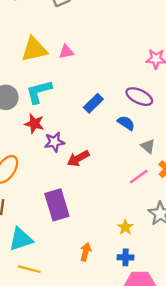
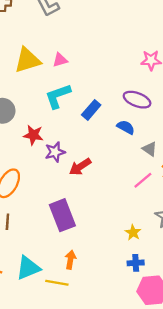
cyan L-shape: (39, 92) -> (58, 96), moved
cyan triangle: (21, 239) -> (28, 268), moved
orange arrow: (86, 252) -> (70, 260), moved
yellow line: (29, 269) -> (57, 283), moved

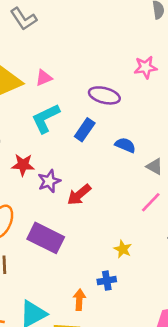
purple ellipse: (137, 100) -> (104, 95), moved
purple rectangle: (62, 215) -> (46, 238), moved, turned -36
yellow star: (133, 232) -> (123, 249), moved
blue cross: (136, 263) -> (107, 281), moved

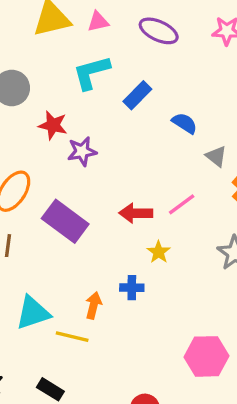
purple ellipse: (104, 95) -> (159, 31), moved
red arrow: (79, 195) -> (136, 213), moved, turned 30
pink line: (151, 202) -> (182, 204), moved

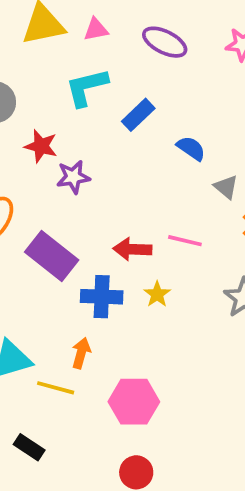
pink line: (182, 204) -> (185, 241), turned 48
blue cross: (132, 288) -> (102, 297), moved, size x1.5
pink hexagon: (207, 356) -> (134, 402), moved

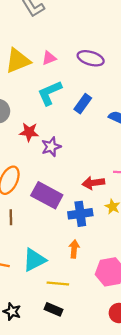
yellow line: (56, 388) -> (58, 283), moved

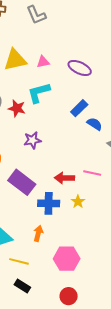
blue rectangle: (83, 104) -> (79, 108), moved
red star: (29, 132) -> (17, 108), moved
black rectangle: (54, 309) -> (22, 286), moved

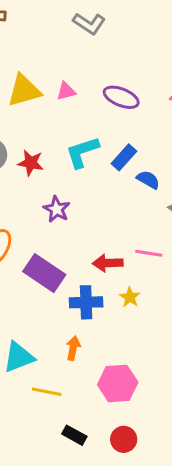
gray L-shape: (36, 15) -> (89, 24), moved, turned -30
cyan L-shape: (39, 93) -> (82, 152), moved
purple star: (32, 140) -> (57, 209), turned -30
black rectangle: (22, 286) -> (74, 435), moved

